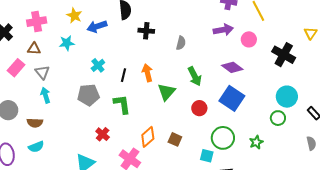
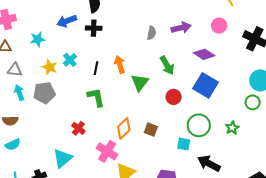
yellow star: (74, 16) -> (50, 67), moved
purple arrow: (223, 30) -> (181, 28), moved
black cross: (146, 31) -> (94, 28), moved
gray triangle: (42, 72) -> (15, 70), turned -42
gray pentagon: (89, 95) -> (44, 93), moved

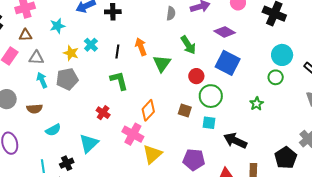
green circle: (199, 125) -> (211, 96), moved
brown square: (151, 130) -> (185, 110), moved
cyan semicircle: (13, 145) -> (53, 130), moved

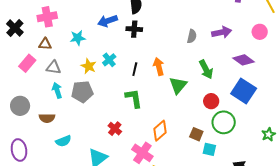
cyan square: (209, 123) -> (209, 149), moved

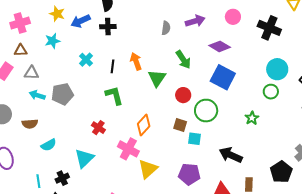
yellow star: (89, 66) -> (57, 14), moved
cyan arrow: (57, 90) -> (37, 95), turned -49
red circle: (211, 101) -> (183, 95), moved

